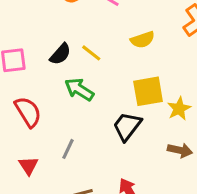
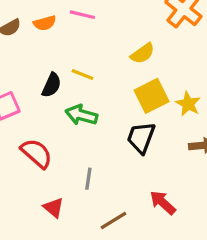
yellow semicircle: (143, 40) -> (143, 53), moved

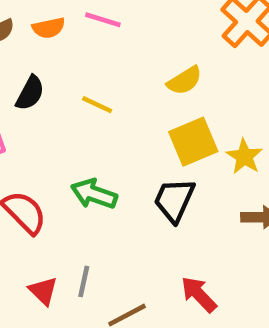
black semicircle: (52, 85) -> (30, 93), moved
green arrow: (81, 115) -> (94, 194), moved
gray line: (88, 179) -> (84, 281), moved

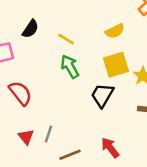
green arrow: (94, 194) -> (70, 67), moved, turned 35

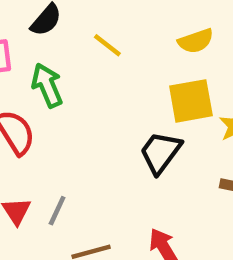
green arrow: (70, 67) -> (47, 85), moved

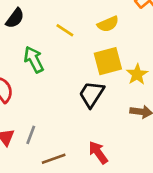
yellow line: (107, 45) -> (65, 30), moved
green arrow: (47, 85) -> (34, 60), moved

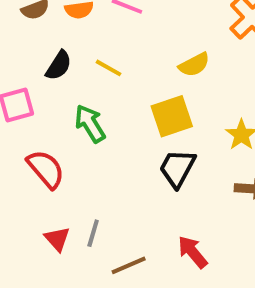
yellow line: (65, 30) -> (108, 68), moved
yellow square: (108, 61) -> (172, 116), moved

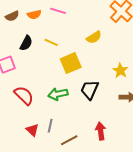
yellow square: (172, 116) -> (71, 63), moved
green arrow: (90, 124) -> (58, 94), moved, turned -66
red arrow: (193, 252) -> (101, 131), turned 36

